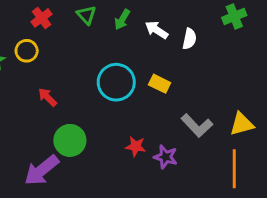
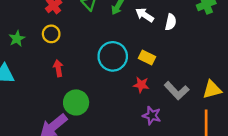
yellow circle: (27, 51) -> (51, 34), moved
red arrow: (48, 97) -> (58, 68), turned 35
red star: (136, 146) -> (141, 85), moved

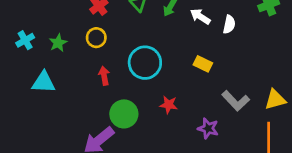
cyan circle: (113, 56) -> (145, 63), moved
red star: (141, 85) -> (169, 105), moved

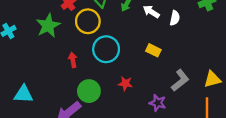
yellow circle: (96, 38) -> (88, 21), moved, size x1.5
green star: (58, 43) -> (48, 26), moved, size x1.6
cyan triangle: (44, 82) -> (23, 94), moved
gray L-shape: (236, 101) -> (180, 80), turned -85

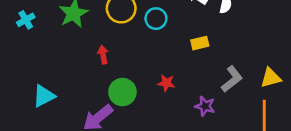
cyan circle: (106, 49) -> (156, 19), moved, size x0.7
yellow rectangle: (153, 50) -> (200, 43), turned -40
cyan triangle: (23, 94) -> (44, 96), turned -30

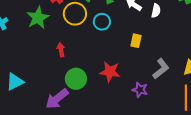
yellow rectangle: (200, 43) -> (136, 41), turned -64
red star: (166, 83) -> (110, 72), size x1.5

